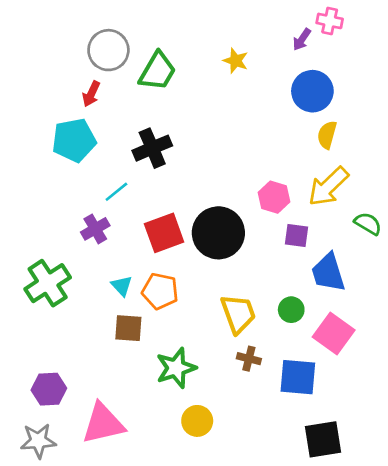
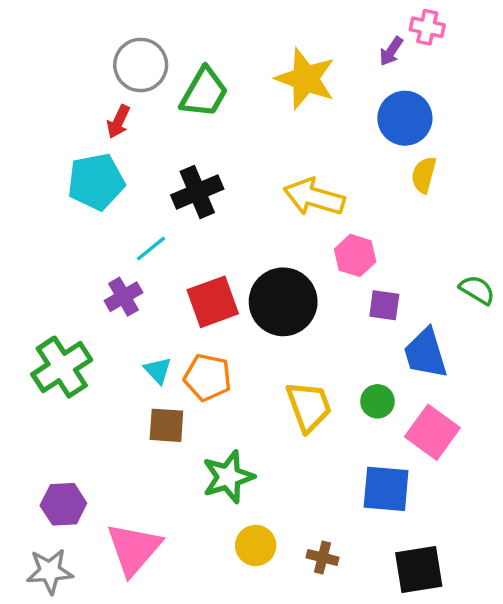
yellow star: (236, 61) -> (305, 79), size x1.8
yellow arrow: (328, 187) -> (314, 197), moved, turned 60
brown cross: (249, 359) -> (323, 557), moved
pink triangle: (103, 424) -> (134, 549), turned -36

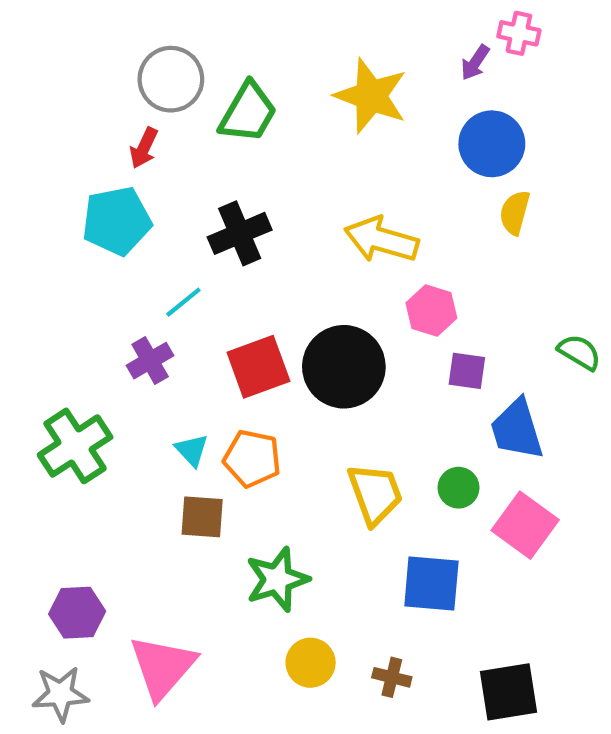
blue square: (386, 489) -> (431, 584), moved

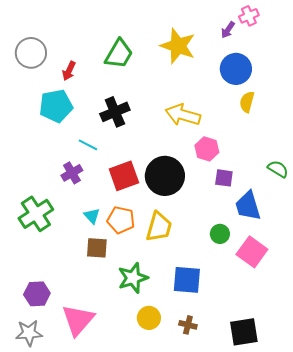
pink cross: (519, 33) -> (249, 16), turned -36
gray circle: (171, 79) -> (31, 53), moved
cyan line: (183, 302) -> (88, 145), turned 66
yellow trapezoid: (375, 494) -> (159, 227), moved, turned 36
blue square: (431, 584) -> (187, 280), moved

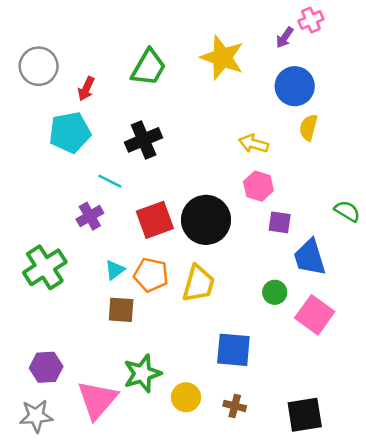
yellow arrow: (183, 115) -> (253, 144), moved, size x0.7
cyan triangle: (92, 216) -> (115, 270), turned 36
green star: (133, 278) -> (142, 374), moved

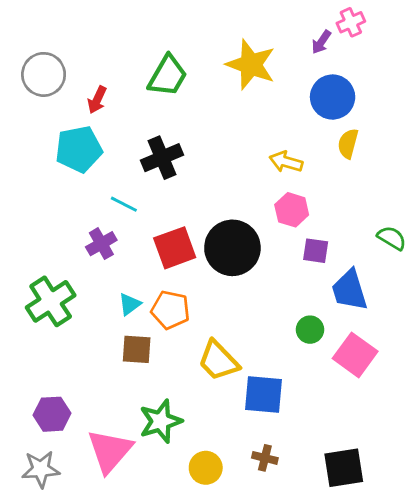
yellow trapezoid: (199, 284) -> (218, 361), moved, turned 120
yellow circle: (186, 397) -> (206, 468), moved

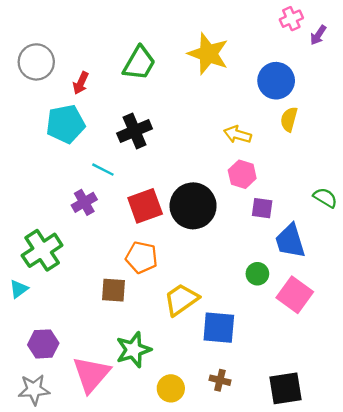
purple arrow: (321, 42) -> (318, 35), moved
cyan triangle: (130, 304) -> (19, 289), moved
yellow trapezoid: (218, 361) -> (181, 299), turned 99

